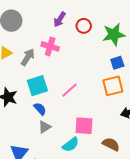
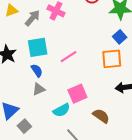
blue square: (117, 63) -> (120, 37), turned -32
pink square: (84, 126) -> (77, 94), turned -36

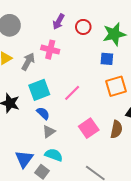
blue square: (120, 37) -> (107, 59), moved, turned -32
cyan semicircle: (61, 110) -> (54, 155), moved, turned -120
brown semicircle: (101, 116) -> (116, 129), moved, turned 78

